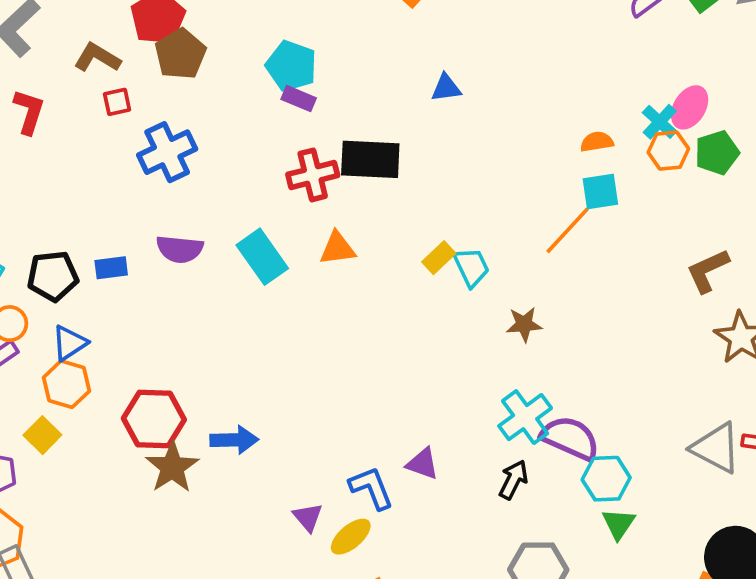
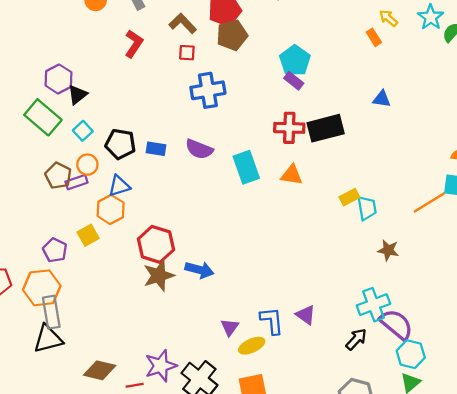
black rectangle: (370, 159) -> (326, 128), turned -33

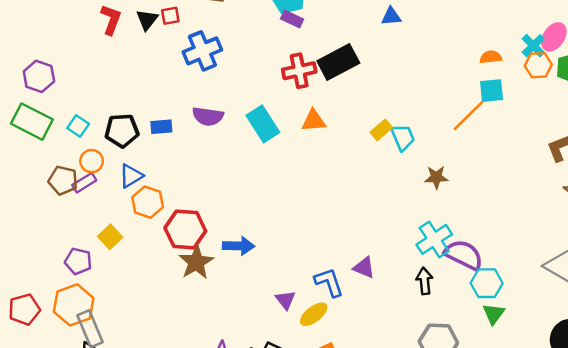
black triangle: (77, 95) -> (147, 20), moved
orange hexagon: (111, 209) -> (148, 202), moved
black arrow: (356, 339) -> (424, 281), turned -35

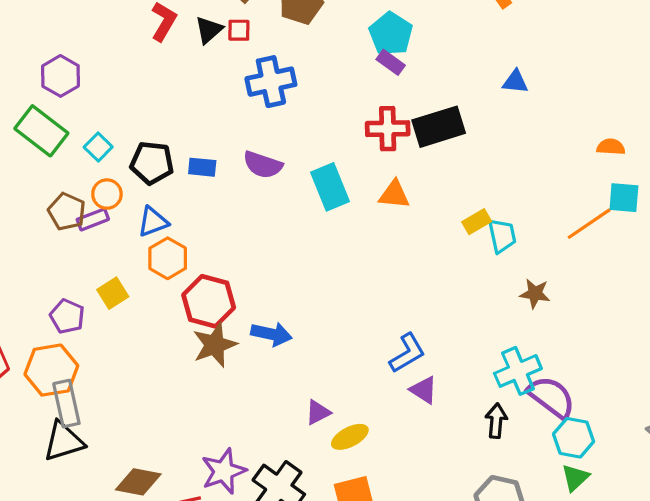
orange semicircle: (491, 57) -> (611, 147), moved
blue L-shape: (329, 282) -> (407, 353), moved, turned 68
purple triangle: (285, 300) -> (318, 412), turned 30

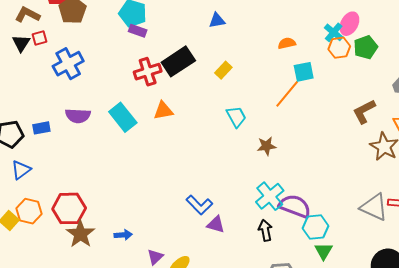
yellow rectangle: (477, 222) -> (223, 70), moved
orange hexagon: (168, 258) -> (29, 211), moved
blue arrow: (271, 334) -> (123, 235), moved, size x0.7
blue L-shape: (407, 353) -> (199, 205), turned 92

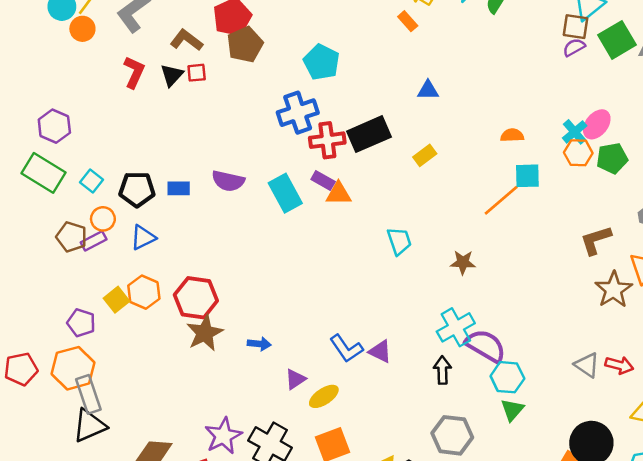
purple rectangle: (138, 31) -> (323, 180), moved
blue cross: (68, 64) -> (298, 113), moved
cyan trapezoid: (236, 117) -> (399, 241), moved
blue L-shape: (199, 205) -> (346, 348), moved
gray triangle: (374, 207) -> (587, 365), size x0.7

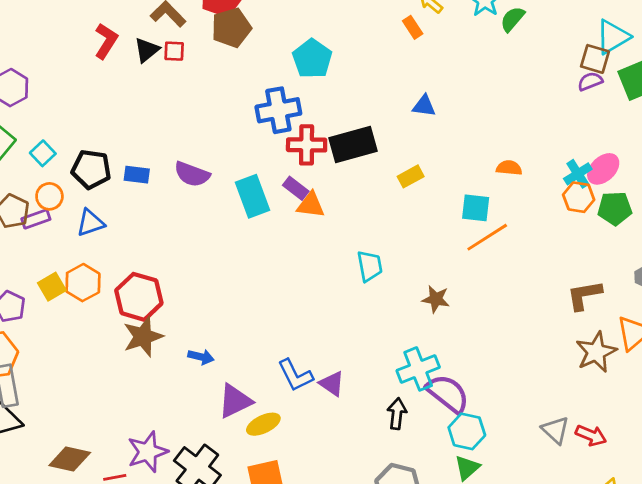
cyan square: (527, 176) -> (476, 208), moved
purple triangle: (295, 379) -> (235, 401), size x1.5

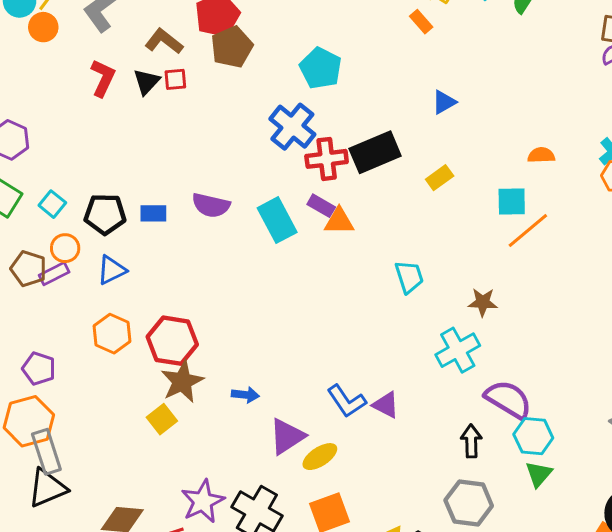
blue triangle: (424, 106) -> (444, 102), turned -30
blue cross: (278, 110) -> (292, 127), turned -33
yellow square: (52, 287) -> (162, 419), moved
cyan cross: (418, 369) -> (458, 350), moved
black arrow: (397, 414) -> (471, 441), moved

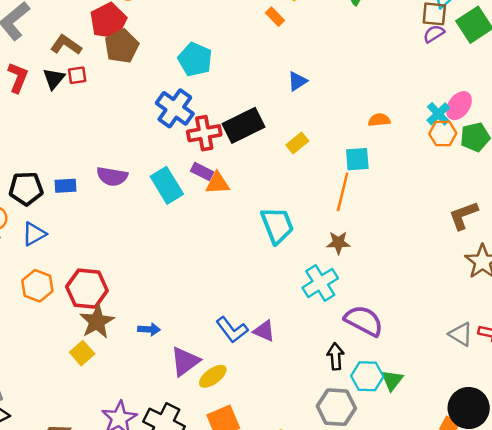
orange line: (528, 230) -> (343, 192), moved, turned -33
cyan trapezoid: (409, 277) -> (277, 225), size x1.4
cyan hexagon: (533, 436) -> (367, 376), moved

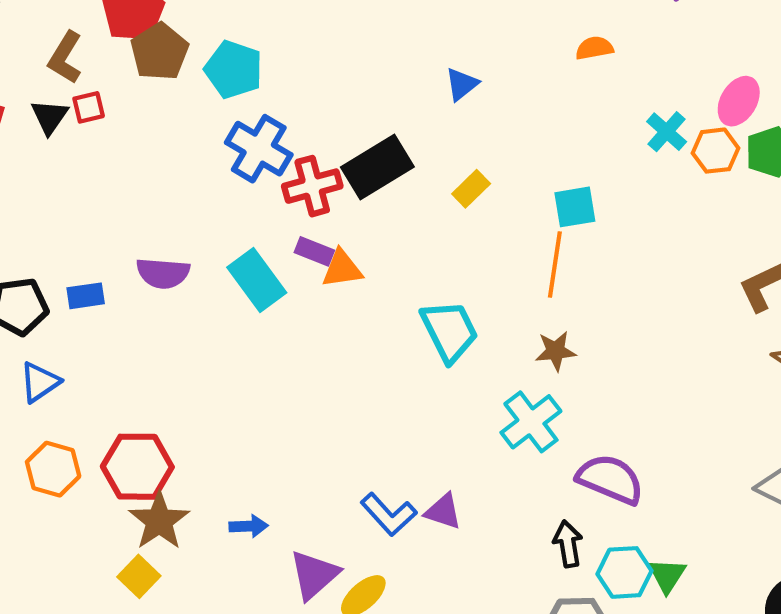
brown L-shape: (66, 45) -> (65, 58), turned -88
cyan pentagon: (195, 59) -> (234, 69), moved
cyan cross: (438, 114) -> (667, 132), moved
orange semicircle: (379, 120) -> (594, 48), moved

